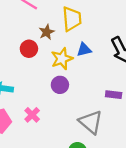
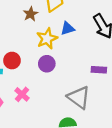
red circle: (29, 49) -> (12, 61), moved

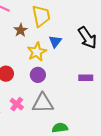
blue triangle: (68, 28) -> (55, 42), turned -32
gray triangle: (79, 97) -> (43, 103), moved, turned -35

